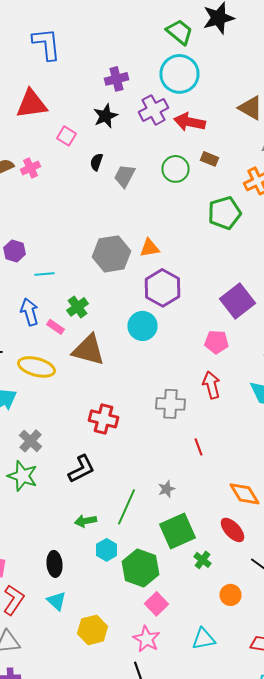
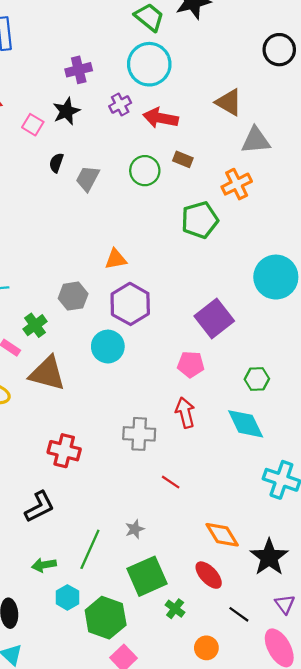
purple cross: (154, 110) -> (120, 105), size x0.7
pink square: (66, 136) -> (33, 125), moved
gray hexagon: (112, 254) -> (73, 296), moved, size x0.7
red line: (198, 447) -> (171, 482), turned -36

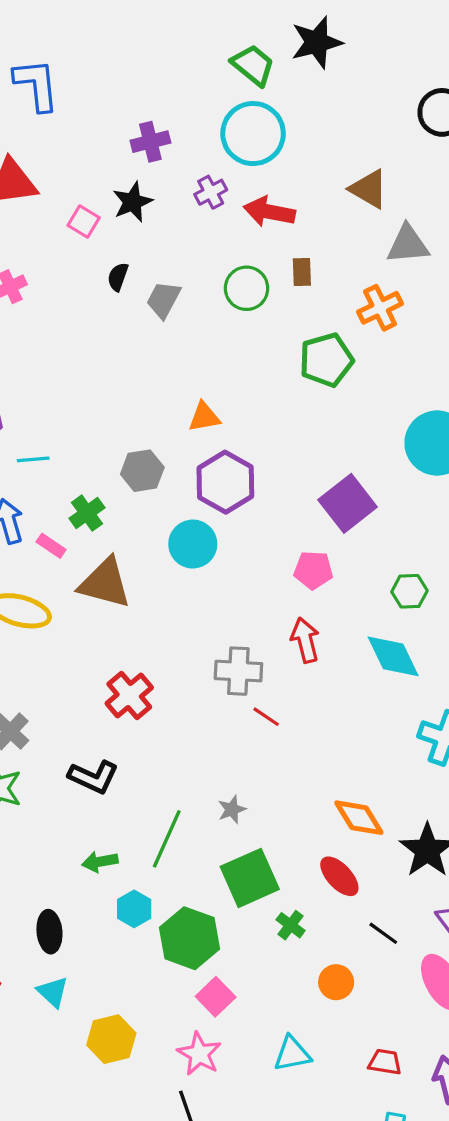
brown rectangle: (183, 159) -> (302, 272), turned 66
red cross: (64, 451) -> (129, 695), turned 36
red line: (171, 482) -> (266, 717), moved
black L-shape: (39, 507) -> (93, 777), turned 52

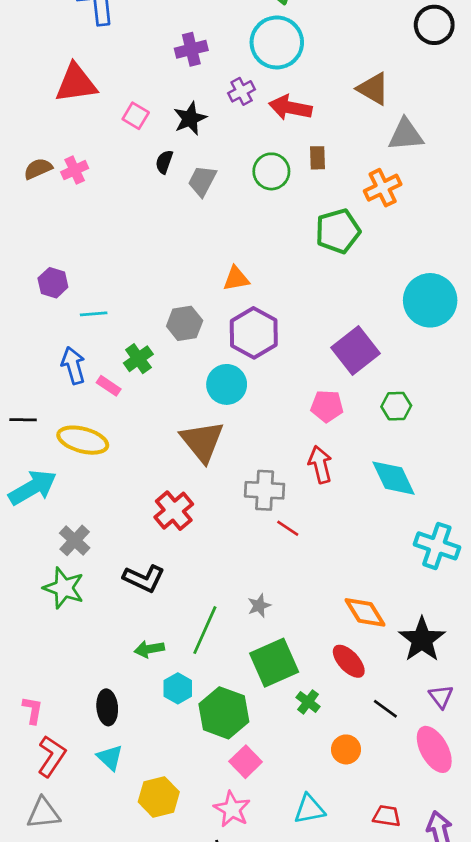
black star: (133, 202) -> (190, 118), moved
brown triangle: (105, 583) -> (202, 441), moved, turned 36
green hexagon: (409, 591) -> (396, 406), moved

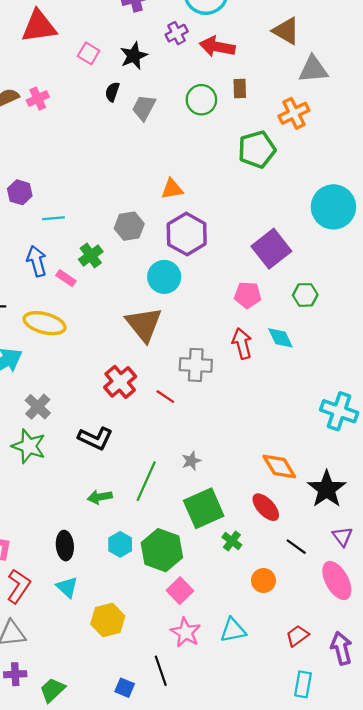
cyan diamond: (393, 478) -> (280, 338), moved, size x0.7
red line: (288, 528) -> (165, 397), moved
cyan hexagon: (178, 688) -> (120, 544), moved
pink star: (232, 809) -> (186, 632), moved
red trapezoid: (387, 816) -> (297, 636), turned -45

